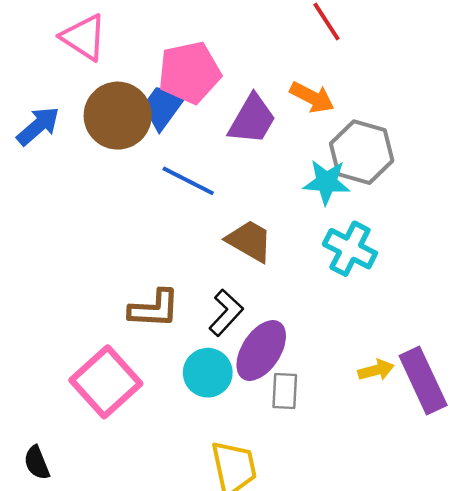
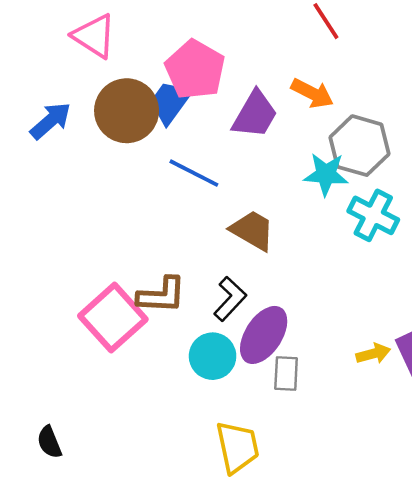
pink pentagon: (189, 73) -> (195, 70), turned -30
cyan cross: (350, 249) -> (373, 215), moved
pink square: (106, 382) -> (113, 318), moved

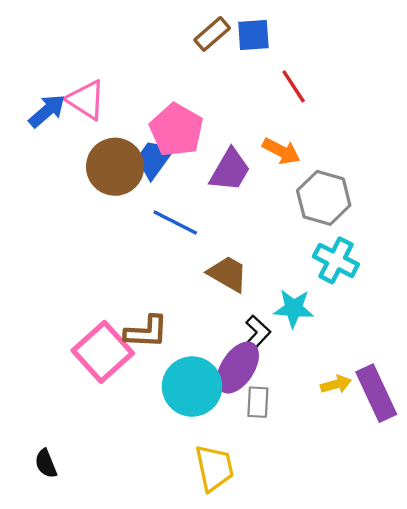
blue arrow: (51, 121) -> (47, 111), moved
cyan star: (326, 174) -> (294, 308), moved
black L-shape: (230, 299) -> (256, 335), moved
cyan circle: (213, 356) -> (192, 387), size x1.4

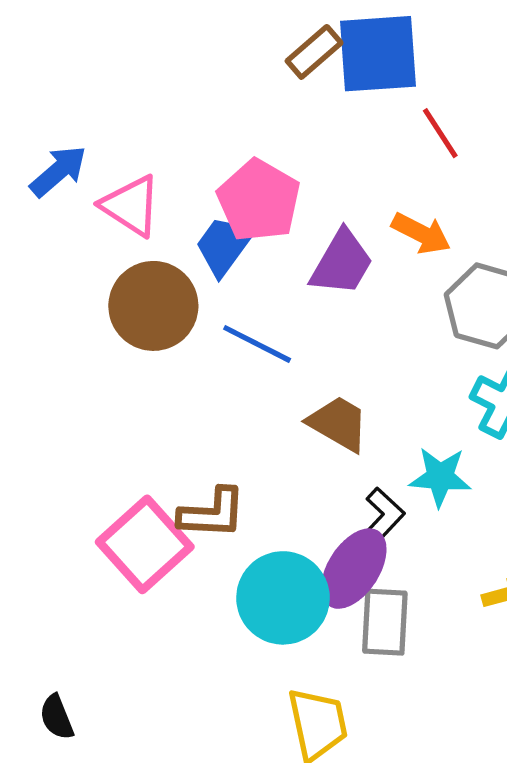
blue square: (253, 35) -> (378, 54), size x1.6
pink triangle: (86, 100) -> (131, 206), moved
brown circle: (115, 167) -> (153, 306), moved
gray rectangle: (258, 402) -> (385, 622), size x1.4

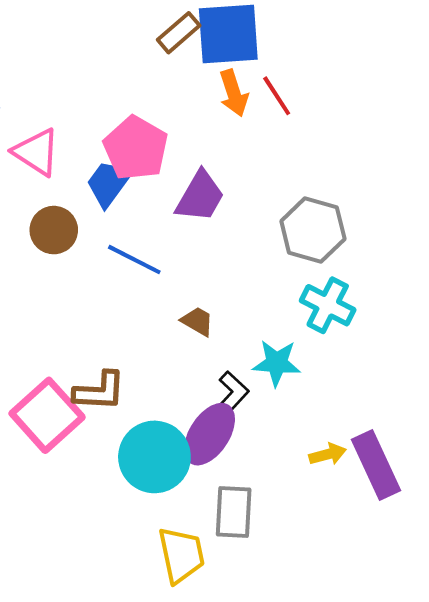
orange arrow: (421, 233) -> (234, 93), moved, turned 45
brown circle: (153, 306) -> (54, 230), size x0.7
brown trapezoid: (338, 423) -> (197, 321), size x0.7
gray rectangle: (385, 622) -> (234, 512), moved

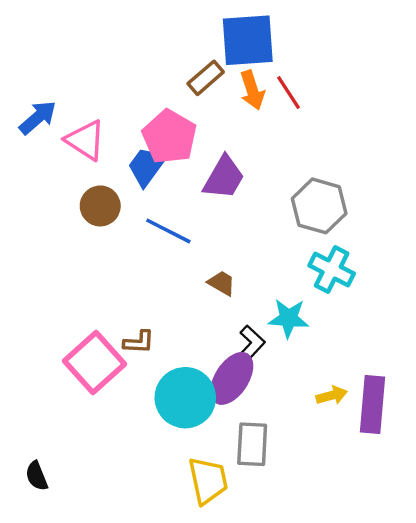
brown rectangle: (179, 33) -> (206, 78), moved
brown L-shape: (99, 391) -> (139, 342), size x0.7
purple rectangle: (376, 465) -> (372, 404), turned 30

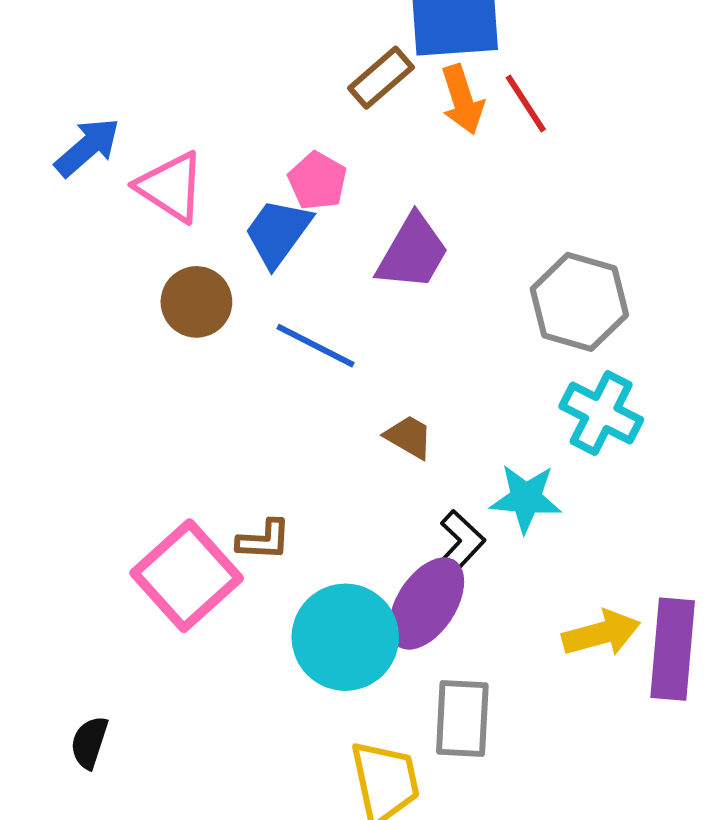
pink pentagon: (169, 137) -> (317, 181), size x0.6
yellow arrow: (332, 395) -> (601, 633), size x1.4
black semicircle: (37, 476) -> (89, 742), moved, turned 40

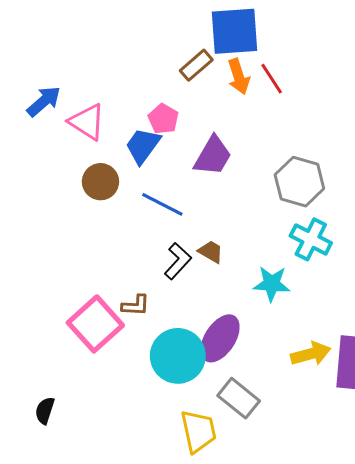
black L-shape: (458, 546) -> (178, 261), moved
gray rectangle: (462, 719) -> (239, 398), turned -54

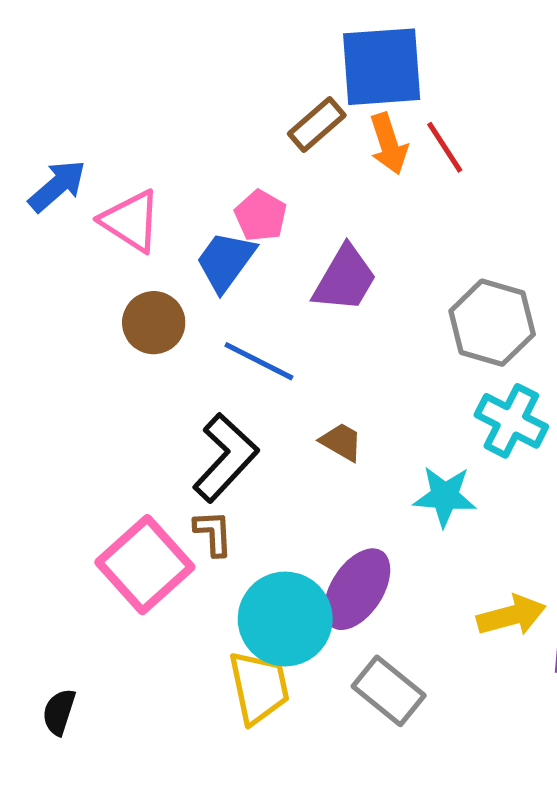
black L-shape: (178, 261) -> (226, 458), moved, size x1.4
brown L-shape: (136, 305) -> (213, 533), turned -96
yellow trapezoid: (198, 431) -> (259, 687), moved

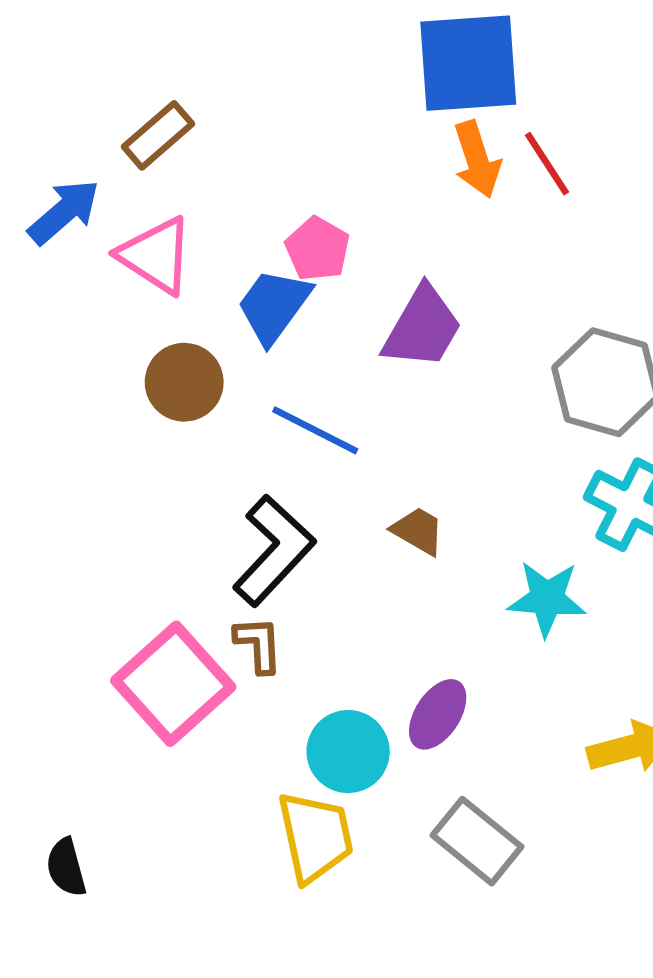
brown rectangle: (317, 124) -> (158, 135), moved
purple ellipse: (357, 589) -> (438, 714), size x0.7
cyan circle: (285, 619) -> (348, 752), size x0.7
black semicircle: (59, 712) -> (66, 867), turned -33

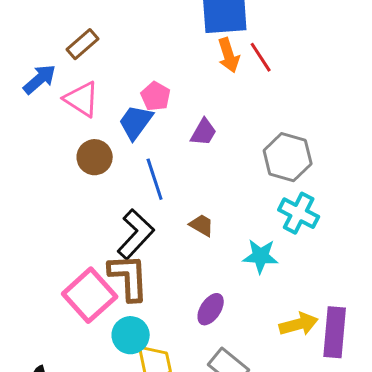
purple trapezoid: (422, 328) -> (204, 132), size x0.7
blue line: (315, 430) -> (155, 179), turned 45
brown L-shape: (258, 644) -> (129, 277), size x1.8
cyan circle: (348, 752) -> (131, 335), moved

